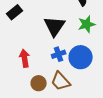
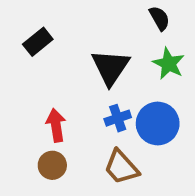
green star: (87, 24) -> (169, 64), turned -30
brown circle: (39, 83) -> (52, 165), moved

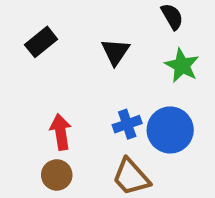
black triangle: (110, 67) -> (115, 52), moved, size x0.7

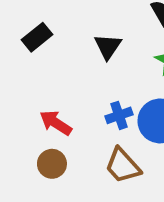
red arrow: (61, 132) -> (56, 123), turned -48

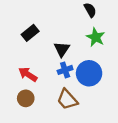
black rectangle: (37, 37) -> (30, 33), moved
black triangle: (108, 47) -> (62, 49), moved

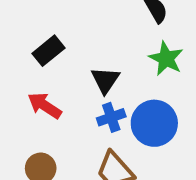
red arrow: (28, 74) -> (45, 106), moved

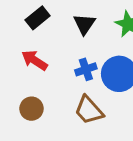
black triangle: (105, 80) -> (84, 24), moved

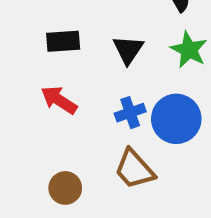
black rectangle: (38, 18) -> (63, 41), turned 35
brown circle: (31, 109) -> (65, 188), moved

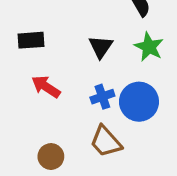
black rectangle: (63, 41) -> (31, 40), moved

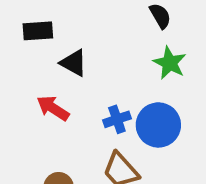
black rectangle: (31, 40) -> (38, 31), moved
black triangle: (101, 47) -> (74, 63), moved, turned -35

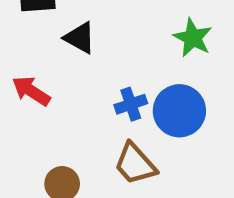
red arrow: (53, 108) -> (31, 91), moved

